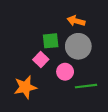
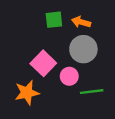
green square: (51, 41) -> (54, 20), moved
pink square: (41, 60) -> (43, 63), size x1.5

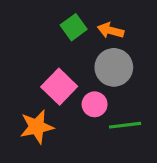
green square: (54, 20) -> (74, 27), turned -30

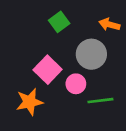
orange arrow: (111, 30) -> (109, 24), moved

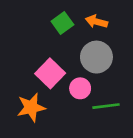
orange arrow: (109, 24) -> (96, 22), moved

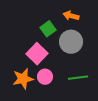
green square: (62, 23) -> (48, 29), moved
pink circle: (80, 88) -> (45, 77), moved

